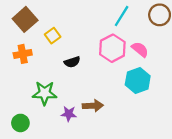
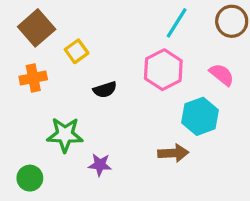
pink semicircle: (140, 49) -> (222, 75), moved
brown arrow: (93, 106) -> (173, 153), moved

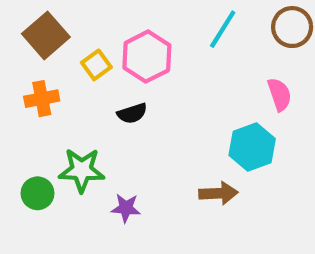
pink hexagon: (163, 70) -> (147, 57), moved
pink semicircle: (222, 75) -> (279, 94), turned 32
green circle: (30, 178) -> (38, 193), moved

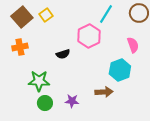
pink hexagon: (147, 57) -> (89, 36), moved
yellow square: (96, 65) -> (46, 15), moved
green circle: (38, 193) -> (45, 103), moved
purple star: (126, 208) -> (72, 101), moved

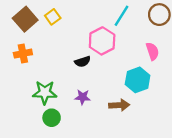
black semicircle: (63, 54) -> (83, 62), moved
purple star: (72, 101) -> (83, 97), moved

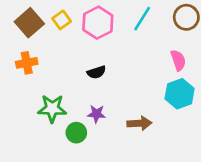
pink hexagon: (102, 41) -> (98, 23), moved
cyan hexagon: (138, 80) -> (180, 94), moved
green circle: (52, 118) -> (76, 133), moved

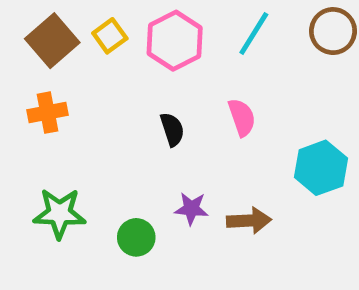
pink semicircle: (178, 60) -> (242, 117), moved
black semicircle: (96, 72) -> (172, 129), turned -90
green star: (52, 108) -> (59, 213), moved
purple star: (96, 114) -> (191, 209), moved

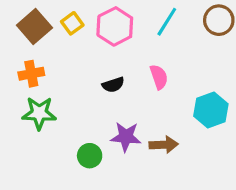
black semicircle: (172, 129) -> (113, 85), turned 90
purple star: (191, 209) -> (126, 137), size x1.4
green star: (59, 213) -> (39, 113), moved

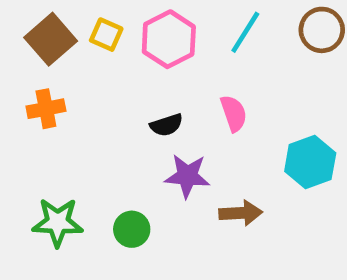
yellow square: (72, 23) -> (106, 35), turned -30
green star: (39, 113) -> (58, 222), moved
purple star: (126, 137) -> (187, 176), moved

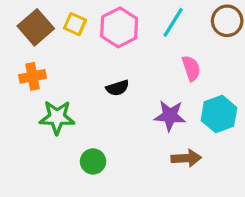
pink semicircle: (234, 113) -> (191, 68), moved
purple star: (187, 176) -> (170, 116), moved
brown arrow: (241, 213) -> (186, 158), moved
green star: (58, 222) -> (57, 117), moved

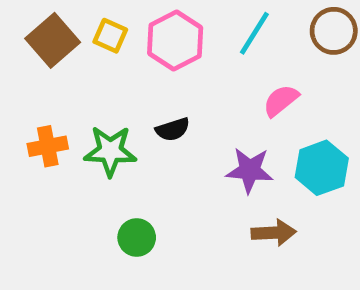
pink semicircle: (191, 68) -> (281, 101), turned -110
orange cross: (32, 76) -> (48, 146), moved
green star: (57, 117) -> (110, 151), moved

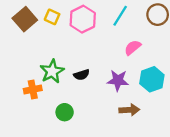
black semicircle: (173, 129) -> (82, 75), moved
orange cross: (48, 146) -> (33, 89), moved
green star: (110, 151) -> (52, 71), turned -30

